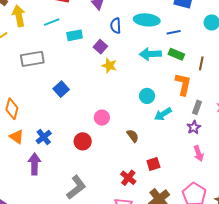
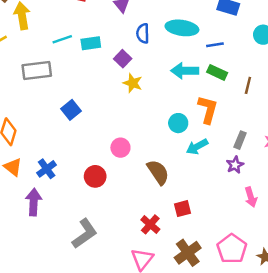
cyan line: (52, 22) -> (62, 39), moved
orange L-shape: (183, 84) -> (208, 110), moved
brown semicircle: (133, 136) -> (158, 172), size x1.5
pink arrow: (199, 153) -> (251, 197), moved

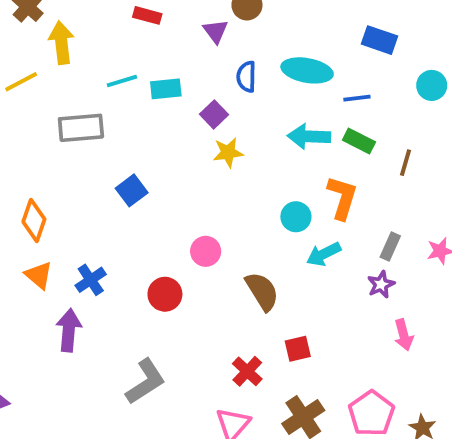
yellow star: (133, 83) -> (228, 153), turned -30

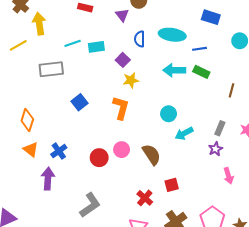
brown line: (405, 163) -> (231, 90), moved
orange L-shape: (342, 198) -> (121, 108), moved
pink circle: (206, 251) -> (122, 150), moved

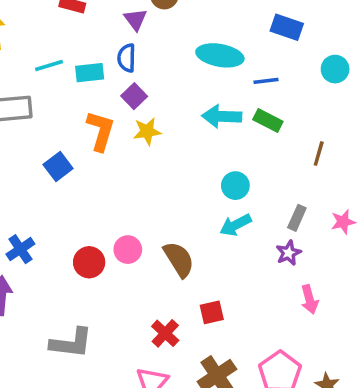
blue semicircle: (140, 39) -> (127, 58), moved
orange L-shape: (121, 108) -> (101, 131), moved
cyan circle: (169, 114) -> (235, 186), moved
gray L-shape: (90, 205) -> (71, 343), turned 40

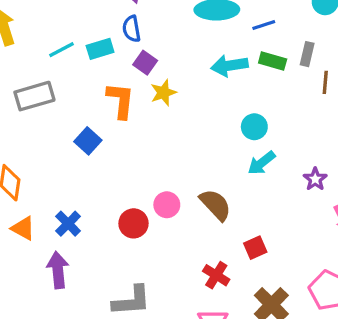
gray rectangle: (297, 218) -> (307, 54), moved

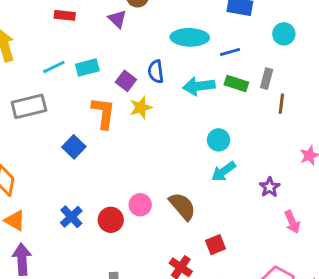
blue semicircle: (132, 29) -> (156, 72), moved
blue cross: (68, 224) -> (71, 217), moved
purple arrow: (58, 270) -> (22, 259), moved

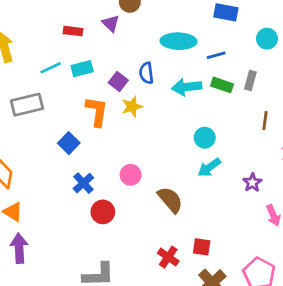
red rectangle: (65, 15) -> (73, 31), moved
brown line: (281, 104) -> (265, 121), moved
pink circle: (140, 205) -> (131, 175), moved
blue cross: (71, 217) -> (83, 183), moved
red square: (215, 245) -> (202, 247), moved, turned 30

